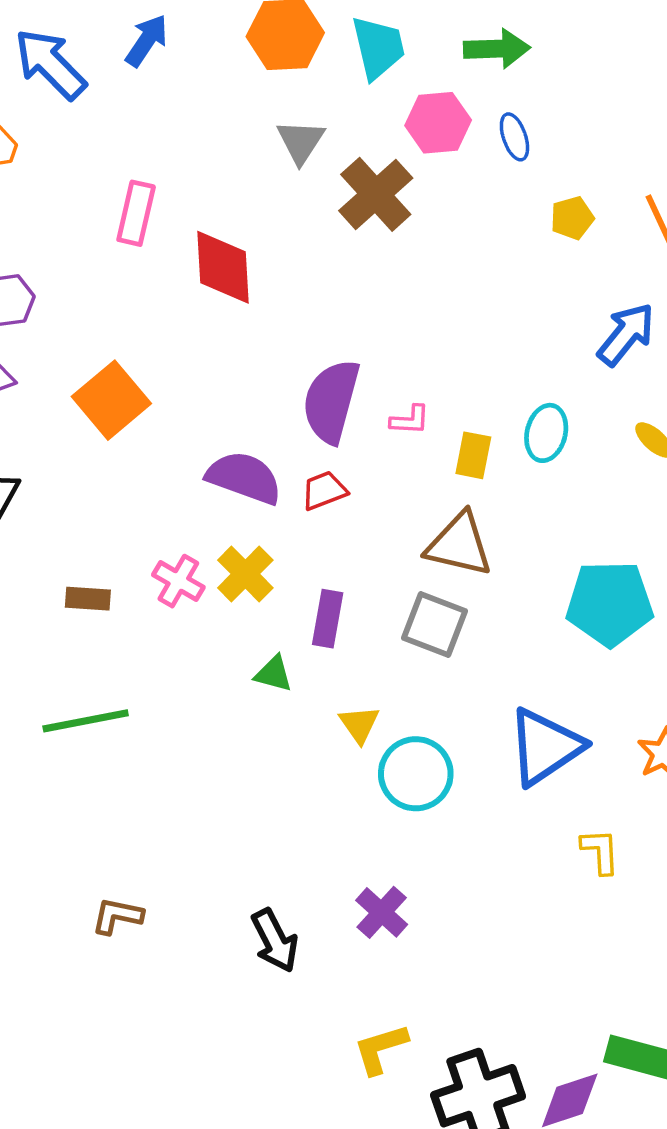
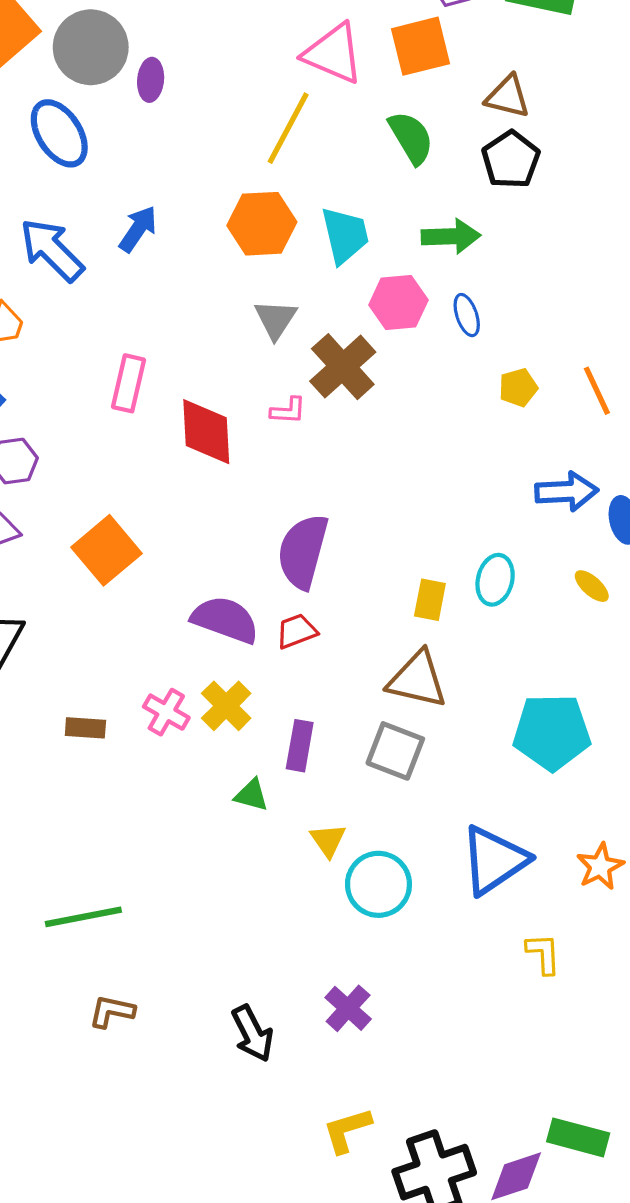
blue arrow: (626, 334) -> (566, 492), turned 48
pink L-shape: (410, 420) -> (288, 411), moved
green line: (86, 721) -> (83, 917), moved

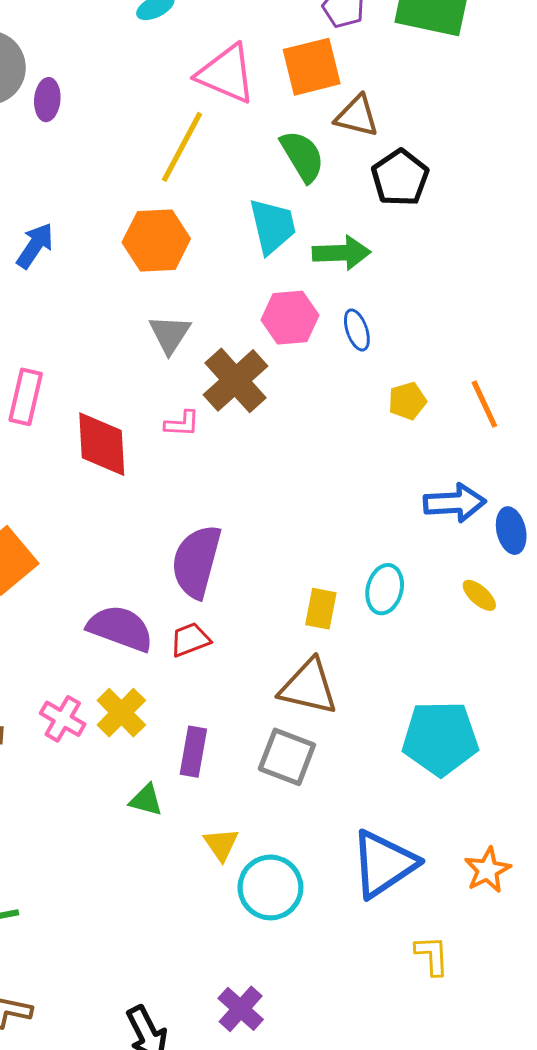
brown triangle: (508, 97) -> (357, 116), moved
cyan trapezoid: (345, 235) -> (273, 226), moved

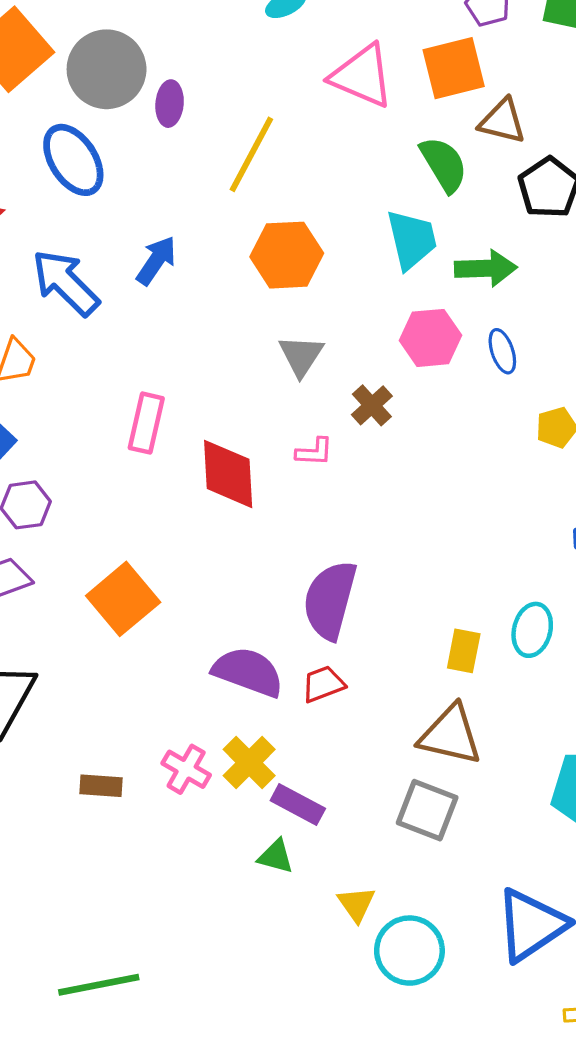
yellow line: (182, 147) -> (251, 154), moved
brown cross: (236, 380) -> (372, 405), size x0.6
purple rectangle: (193, 752) -> (298, 805), moved, turned -72

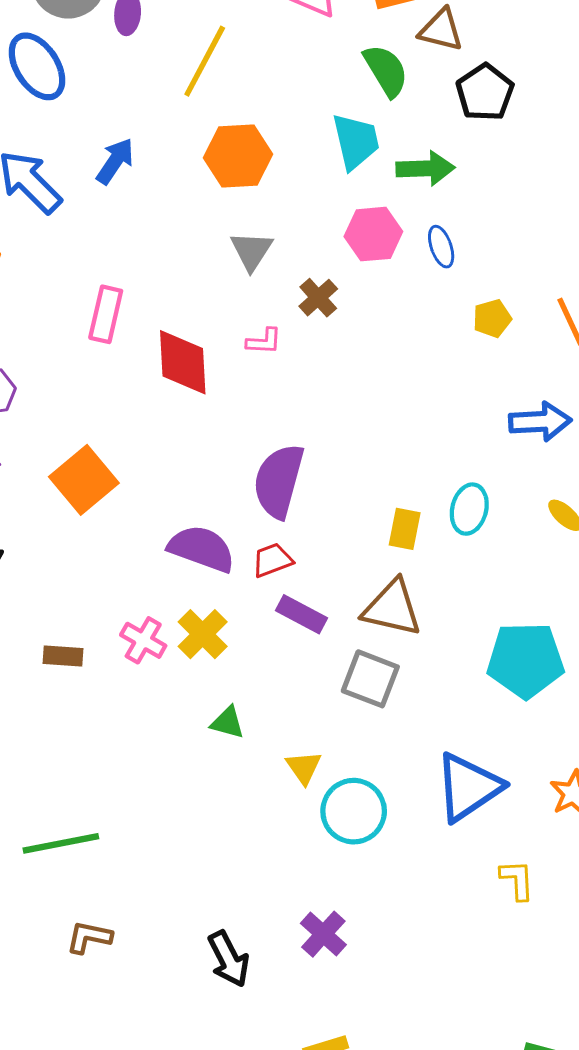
purple rectangle: (298, 805) -> (302, 614), moved

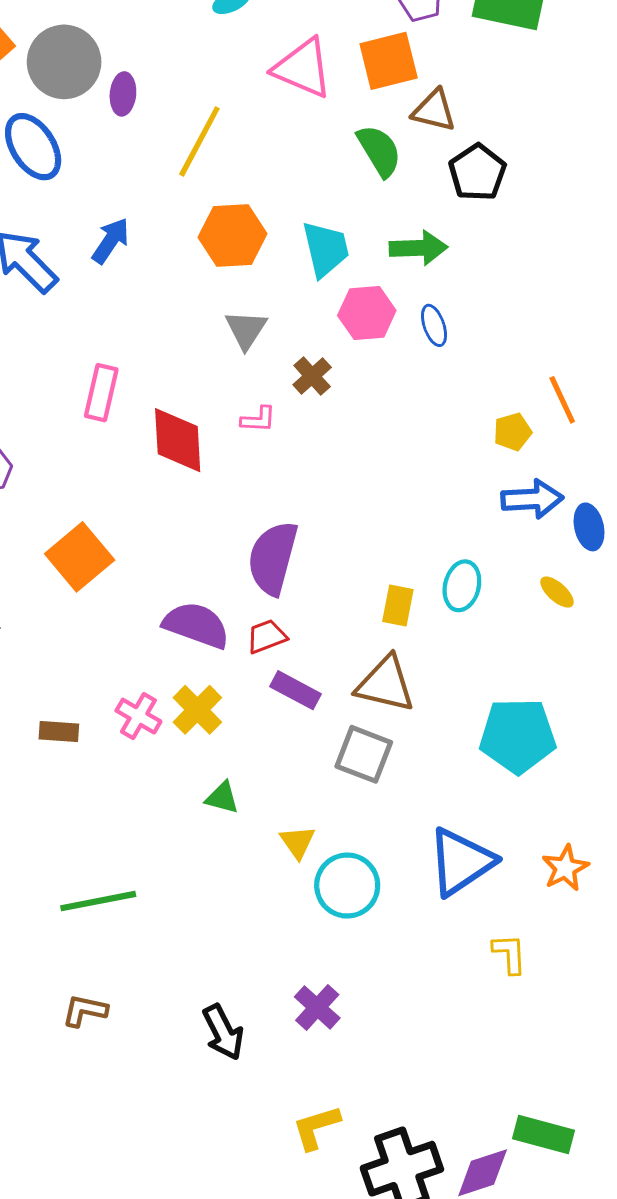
cyan trapezoid: (356, 141) -> (325, 249), moved
yellow pentagon: (492, 318) -> (513, 432), moved
green line: (61, 843) -> (98, 901), moved

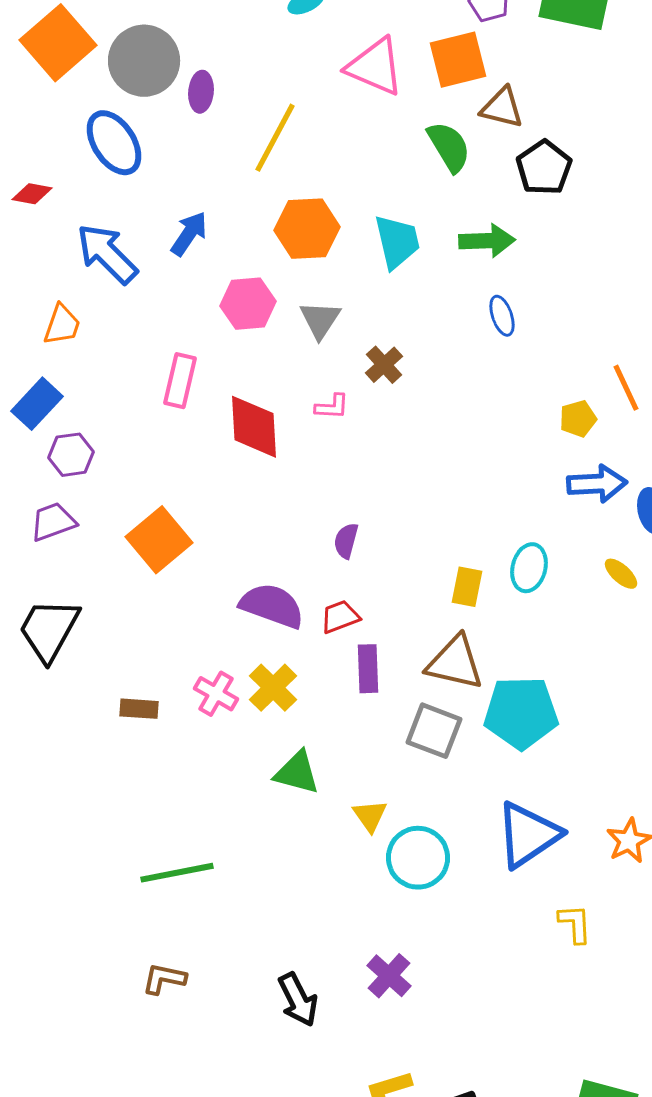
pink hexagon: (367, 313) -> (248, 304), moved
purple semicircle: (273, 558) -> (346, 541), size x0.5
purple rectangle: (296, 690) -> (368, 669), turned 60
cyan pentagon: (518, 736) -> (521, 713), moved
green triangle: (222, 798) -> (297, 773), size x1.4

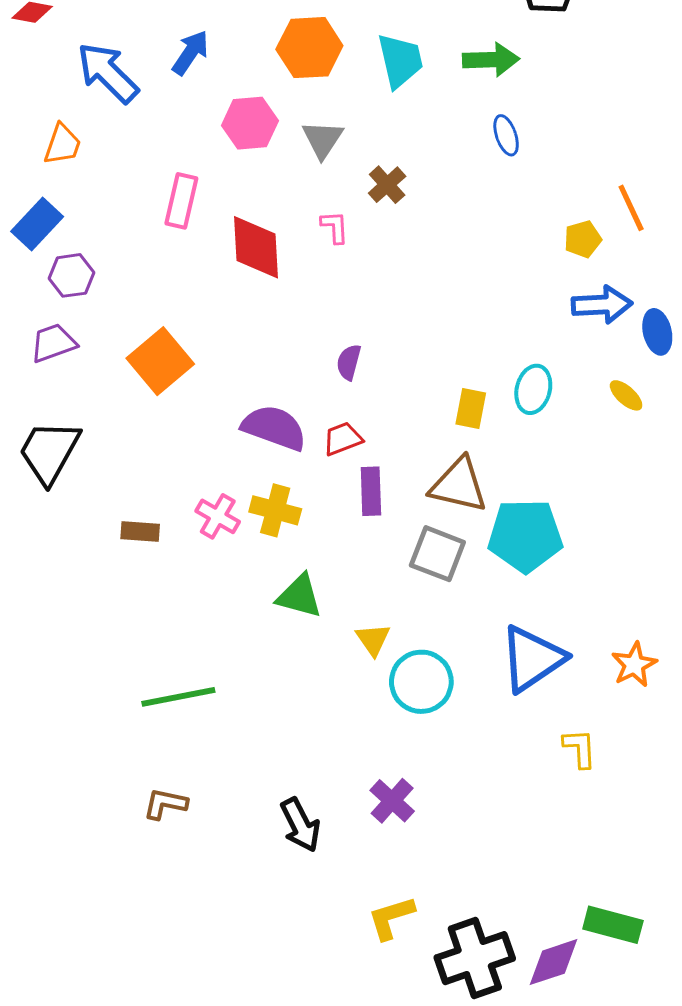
pink L-shape: (332, 407) -> (335, 227), turned -96
yellow cross: (273, 688) -> (275, 510), turned -30

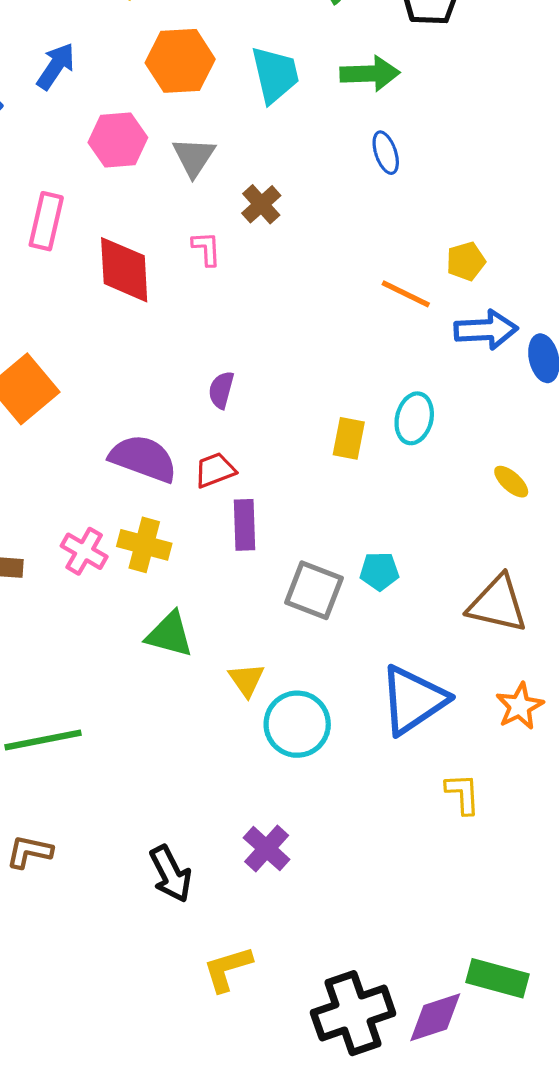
orange line: (631, 208) -> (406, 294), moved, turned -39
yellow ellipse: (626, 395) -> (511, 482), moved
brown triangle: (459, 485) -> (497, 604), moved
cyan pentagon: (525, 536) -> (379, 571), moved, size x0.5
yellow L-shape: (391, 918) -> (228, 969), moved

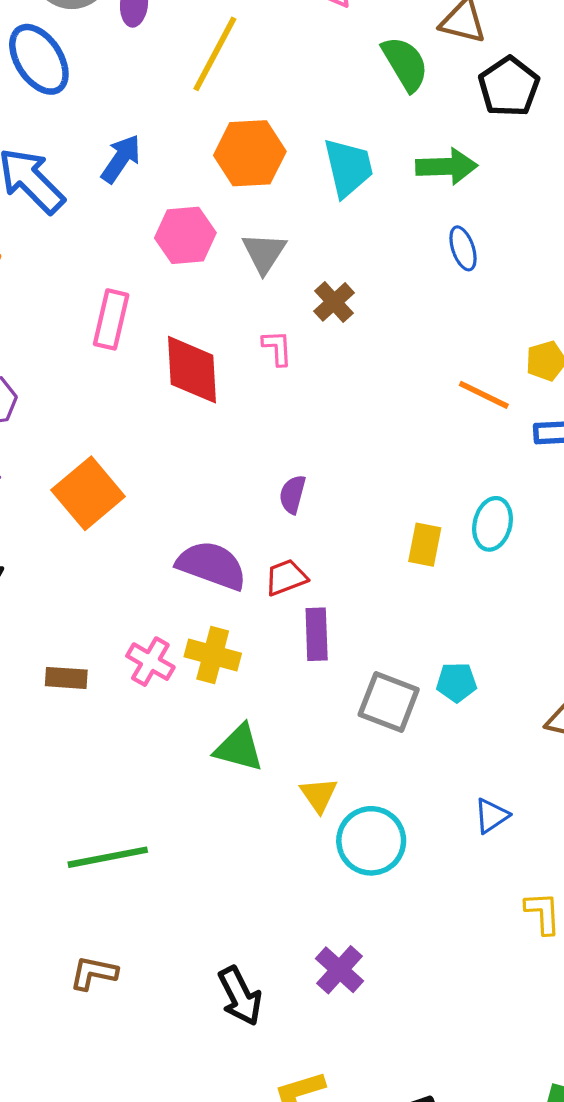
blue triangle: (413, 700) -> (491, 816), size x0.5

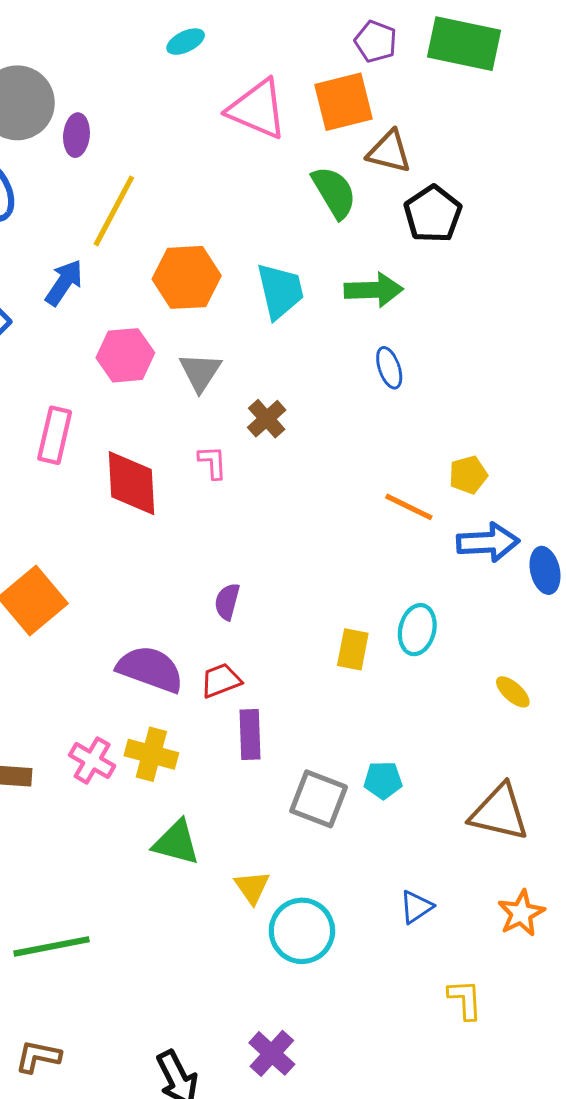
yellow line: (215, 54) -> (114, 211), moved

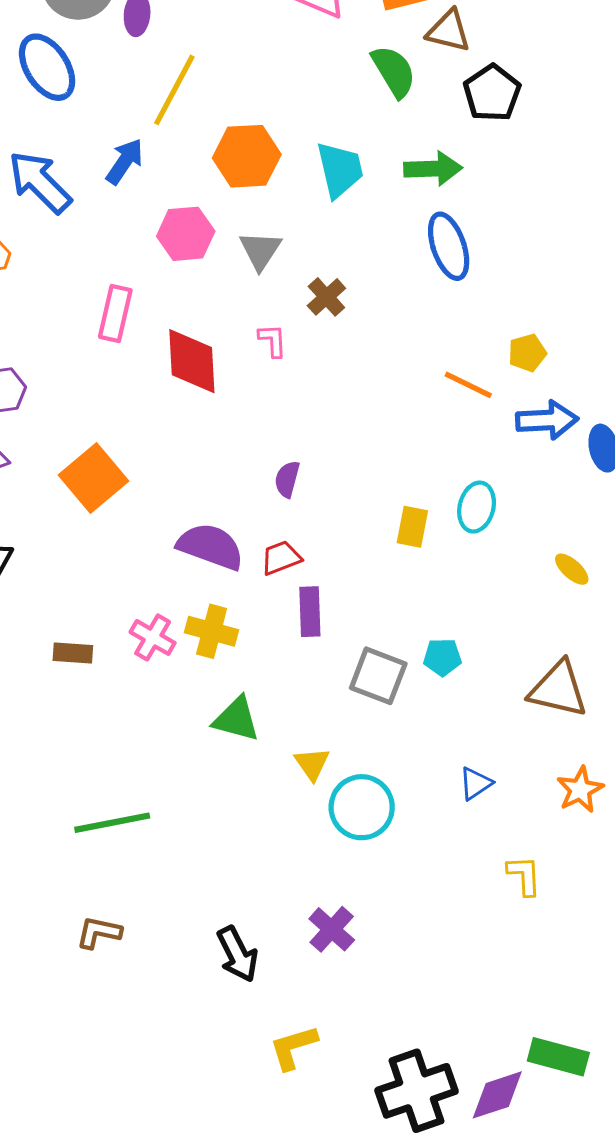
blue ellipse: (389, 368) -> (449, 246), size x1.6

